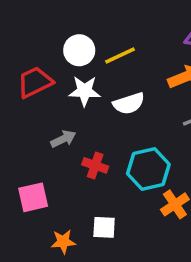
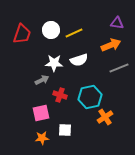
red trapezoid: (35, 82) -> (22, 34), moved, turned 135
white star: (85, 91) -> (54, 63), moved
pink square: (33, 197) -> (41, 113), moved

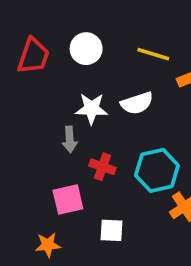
yellow line: (74, 33) -> (153, 54), moved, turned 42
gray arrow: (42, 80) -> (70, 139), turned 112
orange star: (42, 138) -> (48, 245), moved

